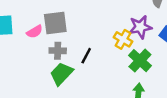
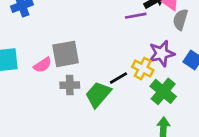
black line: (86, 56) -> (118, 78), moved, turned 35
green trapezoid: (61, 74) -> (98, 94), moved

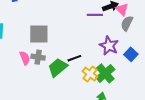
purple star: (162, 53) -> (109, 46), turned 30
pink semicircle: (43, 65) -> (25, 58), moved, turned -88
yellow cross: (143, 68) -> (90, 74), moved

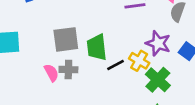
green trapezoid: (58, 68) -> (97, 47), moved, turned -50
yellow cross: (90, 74) -> (139, 61), moved

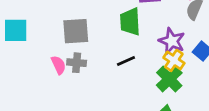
green trapezoid: (97, 47) -> (130, 22), moved
yellow cross: (139, 61) -> (174, 60), moved

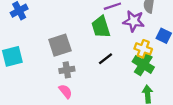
purple star: (172, 41) -> (134, 21), moved
pink semicircle: (59, 65) -> (65, 91), moved

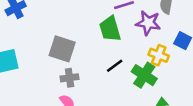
gray square: (60, 45) -> (62, 49), turned 35
green cross: (143, 64) -> (144, 75), moved

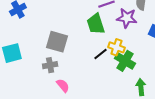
yellow cross: (159, 55) -> (116, 47), moved
gray cross: (70, 78) -> (50, 65), moved

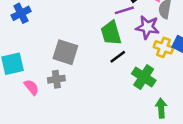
yellow cross: (116, 47) -> (163, 47), moved
black line: (100, 54) -> (118, 57), moved
pink semicircle: (63, 86) -> (31, 87), moved

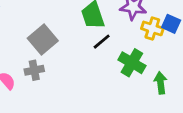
gray square: (65, 52) -> (43, 39), turned 35
green arrow: (161, 108) -> (161, 83), moved

